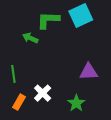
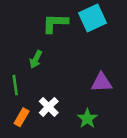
green arrow: (30, 38) -> (36, 59), moved, turned -88

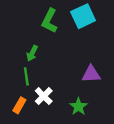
green L-shape: (55, 23) -> (49, 21), turned -65
green line: (15, 85) -> (26, 76), moved

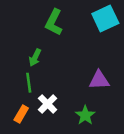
cyan square: (83, 16) -> (105, 19), moved

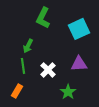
cyan square: (105, 19) -> (79, 29), moved
white cross: (48, 104) -> (48, 70), moved

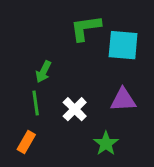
green L-shape: (43, 18) -> (86, 28), moved, turned 55
cyan square: (79, 29) -> (123, 45), turned 30

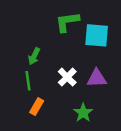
white cross: (75, 109) -> (67, 77), moved
orange rectangle: (26, 142) -> (37, 107), moved

